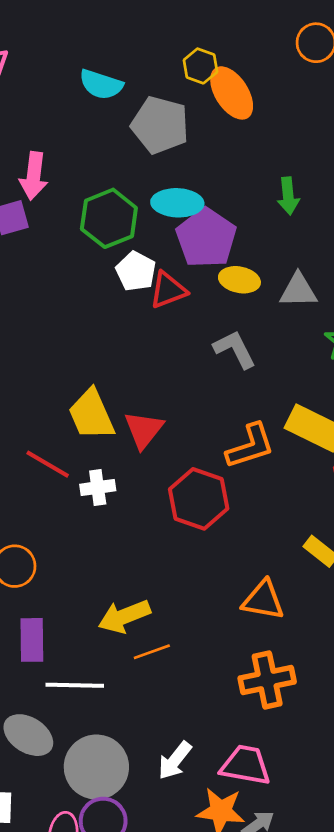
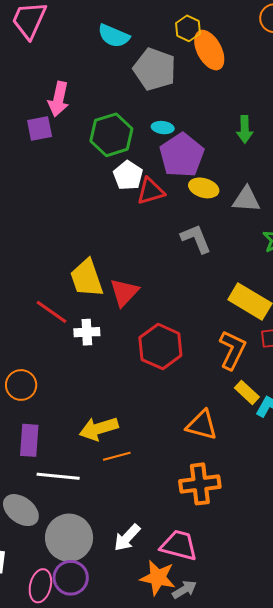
cyan ellipse: (177, 203) -> (163, 128), size x0.6
orange L-shape: (250, 446) -> (232, 350), moved, turned -51

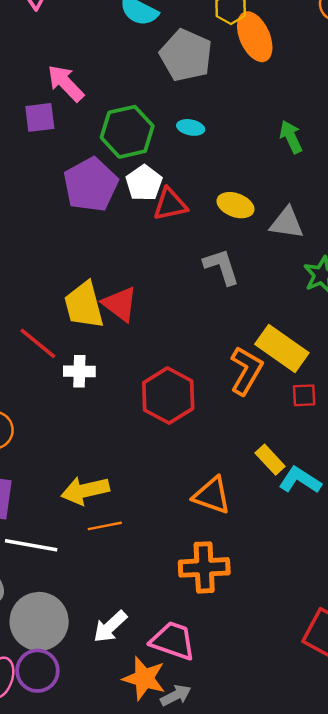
pink arrow: (59, 99) -> (66, 83), turned 120
green arrow: (245, 129) -> (291, 137), turned 152
purple pentagon: (182, 155) -> (91, 185), moved
red triangle: (124, 292) -> (120, 304), moved, turned -40
orange L-shape: (232, 350) -> (246, 371), moved

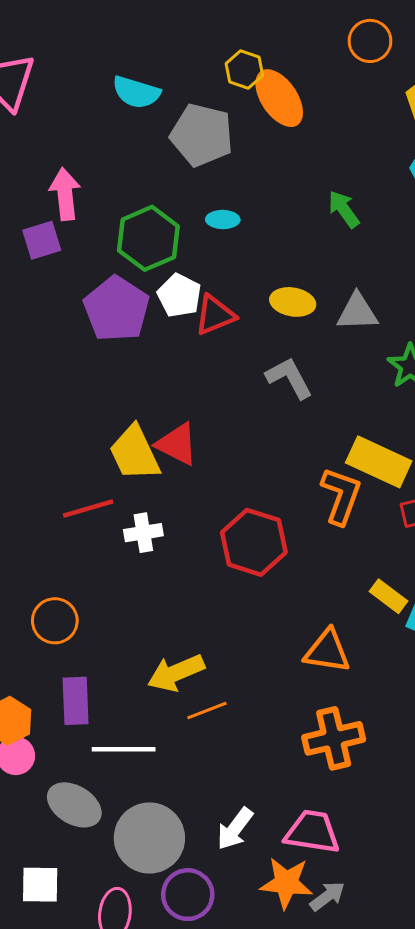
pink arrow: (66, 83) -> (65, 194), turned 48
red line: (38, 343) -> (88, 508), turned -45
purple circle: (37, 671) -> (188, 895), moved

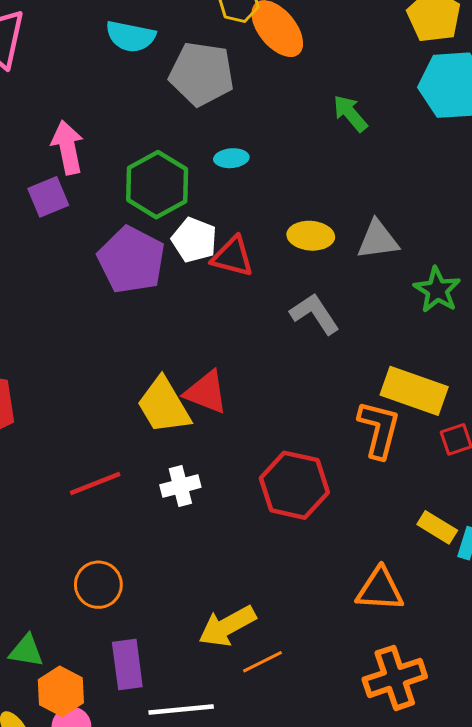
green arrow: (344, 209) -> (350, 113), moved
red triangle: (215, 315) -> (233, 257), turned 42
red line: (88, 508) -> (95, 483), moved

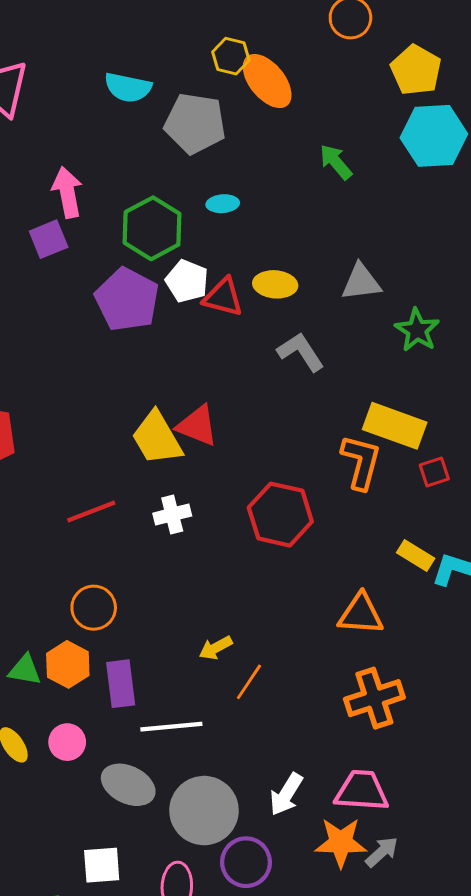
yellow ellipse: (311, 236) -> (275, 284), moved
yellow arrow: (227, 626) -> (216, 648), size x0.6
orange line: (263, 662) -> (249, 682), turned -30
orange hexagon: (61, 691) -> (68, 664), moved

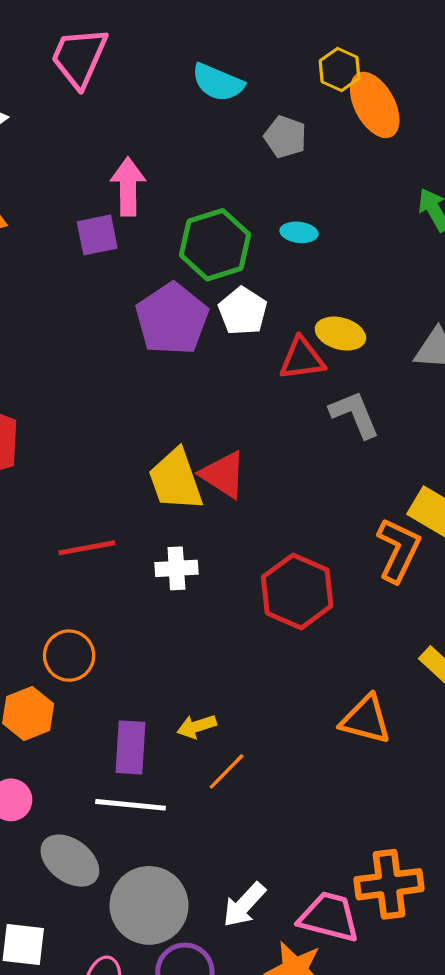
gray pentagon: (195, 123) -> (285, 137), size x0.6
red triangle: (223, 297) -> (302, 359), moved, turned -33
purple rectangle: (121, 684) -> (130, 747), moved
orange cross: (374, 698) -> (389, 884), moved

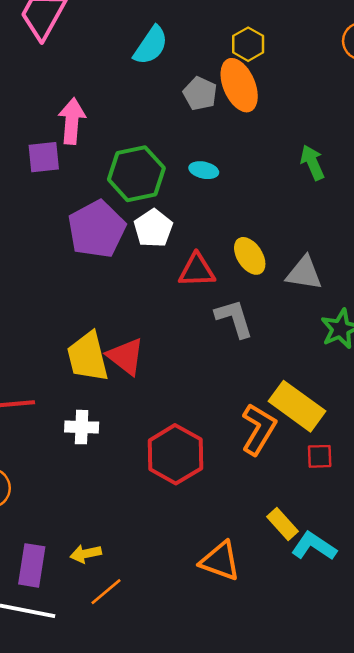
cyan semicircle: (218, 82) -> (151, 45), turned -84
orange ellipse: (375, 105) -> (239, 85), moved
yellow ellipse: (340, 334) -> (250, 256), moved, turned 36

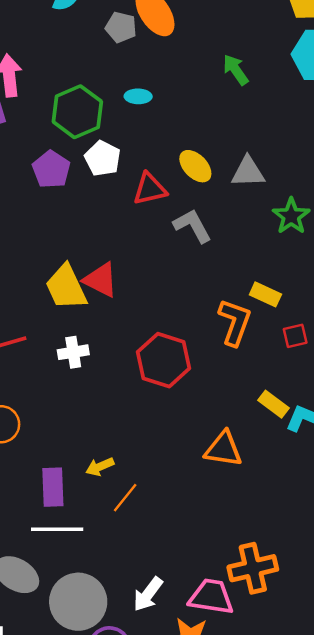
purple pentagon: (97, 229) -> (51, 169), size x0.7
yellow rectangle: (297, 406) -> (265, 294), size x0.6

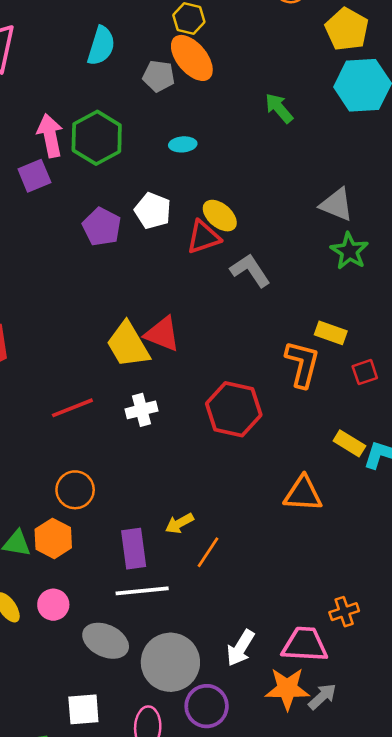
green hexagon: (77, 112) -> (97, 138), moved
yellow ellipse: (195, 166) -> (220, 216), moved
gray triangle: (248, 172) -> (337, 205), moved, turned 30
orange cross: (253, 568) -> (344, 612), size x0.6

